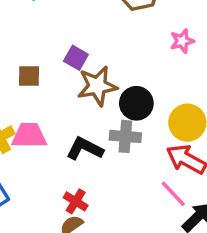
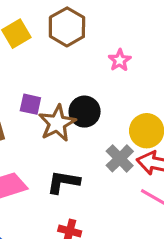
black circle: (136, 103) -> (85, 112), moved
gray cross: (125, 136) -> (120, 158), moved, turned -32

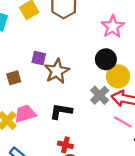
pink star: (120, 60) -> (113, 27), moved, size x1.5
black circle: (85, 112) -> (106, 59), moved

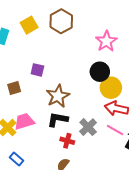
brown star: (57, 71) -> (58, 96), moved
gray cross: (100, 95) -> (88, 127), moved
red cross: (65, 145) -> (67, 141), moved

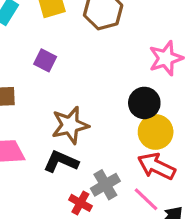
purple square: (37, 70) -> (45, 60), moved
red cross: (67, 141) -> (80, 203), moved

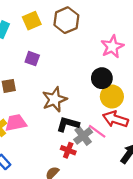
black L-shape: (61, 162) -> (68, 124), moved
pink line: (146, 199) -> (97, 131), moved

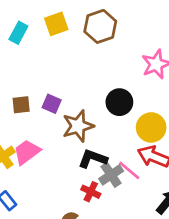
purple square: (32, 59) -> (52, 104), moved
black circle: (102, 78) -> (119, 102), moved
pink trapezoid: (16, 123) -> (27, 152), turned -30

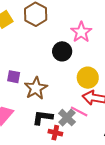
black circle: (119, 102) -> (62, 51), moved
black L-shape: (93, 159) -> (43, 118), moved

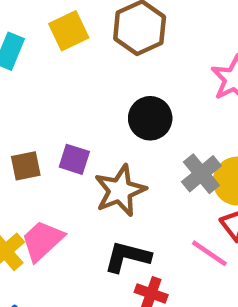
black circle: (62, 51) -> (150, 118), moved
gray cross: (67, 118) -> (201, 174), moved

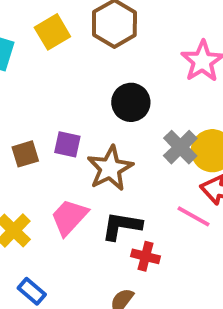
pink trapezoid: (42, 241) -> (69, 217), moved

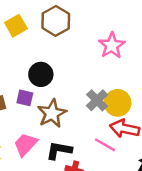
black circle: (131, 102) -> (41, 74), moved

